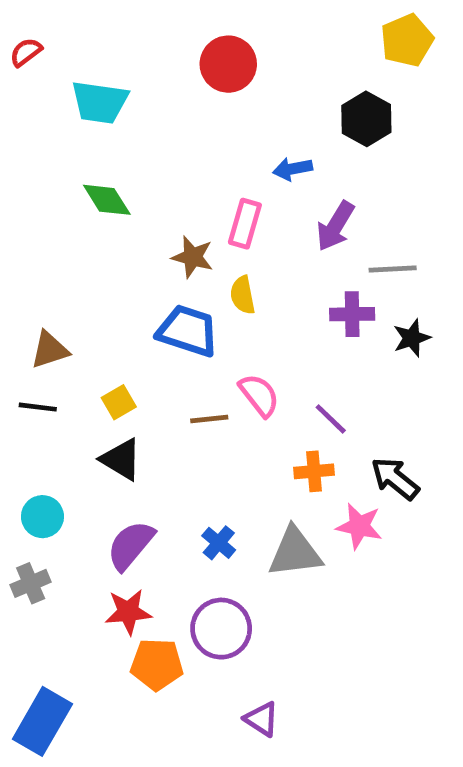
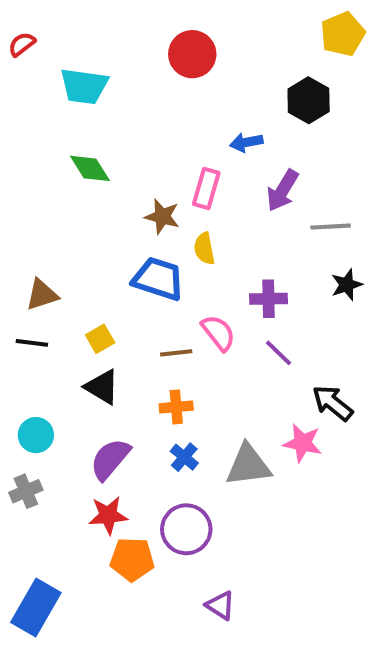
purple cross: (352, 314) -> (268, 299), moved
orange cross: (314, 471) -> (176, 407), moved

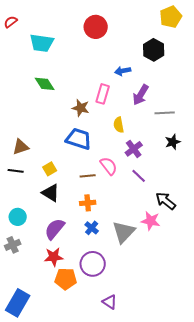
yellow semicircle: (204, 249) -> (119, 125), moved
purple cross: (268, 299) -> (134, 149), turned -36
gray triangle: (248, 465) -> (124, 232), turned -40

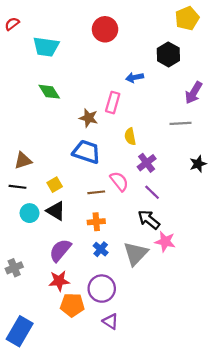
purple arrow: (141, 95) -> (194, 93), moved
black star: (173, 142) -> (198, 164), moved
black arrow: (166, 201) -> (149, 220), moved
cyan circle: (18, 217) -> (30, 213), moved
purple triangle: (110, 302) -> (110, 321), moved

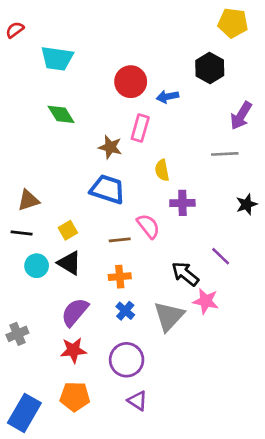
yellow pentagon: (187, 18) -> (233, 23), turned 30
red circle: (105, 29) -> (131, 82), moved
purple cross: (147, 163) -> (182, 203), turned 36
purple line: (152, 192) -> (221, 256), moved
orange pentagon: (72, 305) -> (75, 397), moved

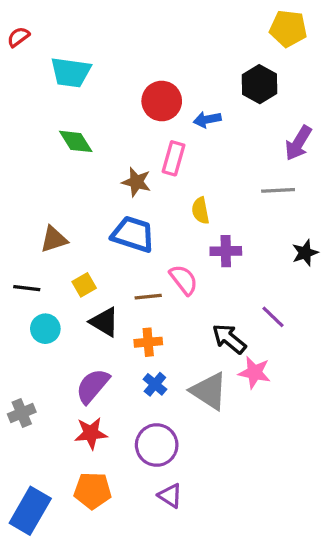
brown triangle: (28, 200) -> (54, 239), moved
black triangle: (69, 263) -> (104, 322), moved
gray triangle: (169, 316) -> (209, 391), turned -40

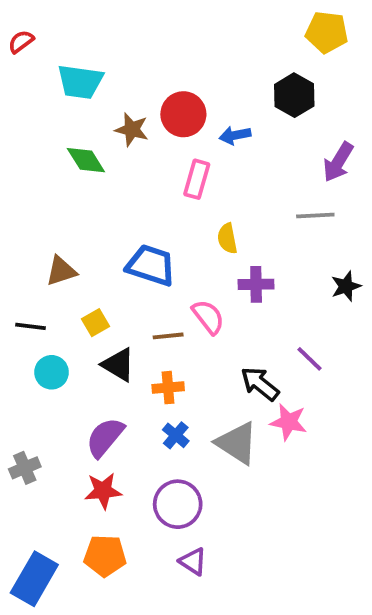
brown star: (136, 182) -> (132, 130), moved

